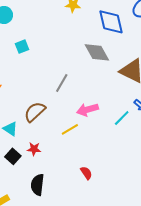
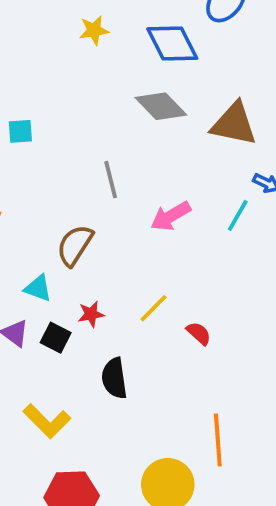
cyan square: (22, 47) -> (20, 131), turned 32
gray line: (62, 83) -> (111, 180), turned -30
yellow line: (70, 129) -> (153, 308), moved

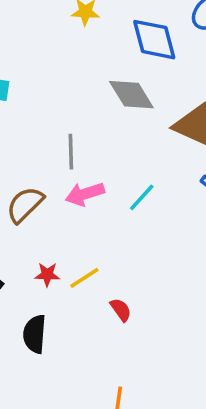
cyan line: (238, 215) -> (142, 197), moved
pink arrow: (171, 216) -> (85, 194), moved
red star: (91, 314) -> (47, 274), moved

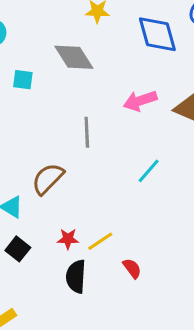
gray diamond: (131, 95) -> (74, 57), moved
pink arrow: (85, 194) -> (140, 101), moved
black semicircle: (35, 334) -> (76, 276), moved

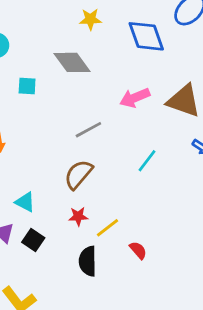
gray line: (87, 132) -> (88, 130), turned 68
brown semicircle: (48, 179) -> (78, 174), moved
red star: (68, 239) -> (78, 216), moved

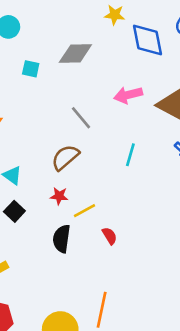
yellow star: (90, 19) -> (115, 15), moved
gray diamond: (72, 62) -> (75, 53), turned -64
gray line: (88, 130) -> (81, 118), turned 70
cyan line: (147, 161) -> (130, 155), turned -30

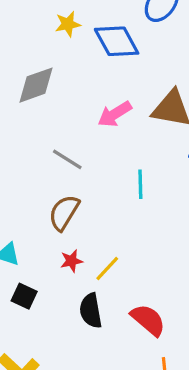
red semicircle: (110, 236) -> (148, 320), moved, size x1.6

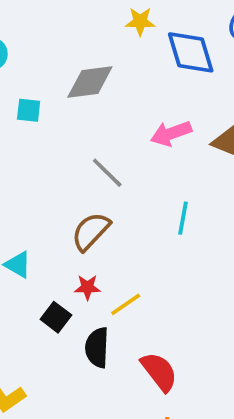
black square: (24, 296) -> (56, 317), moved

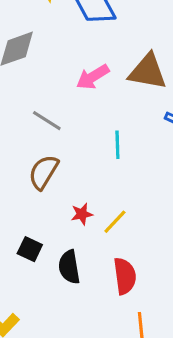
red star: (87, 287) -> (82, 214), moved
yellow line: (126, 304) -> (115, 222), moved
red semicircle: (159, 372) -> (125, 276), turned 42

